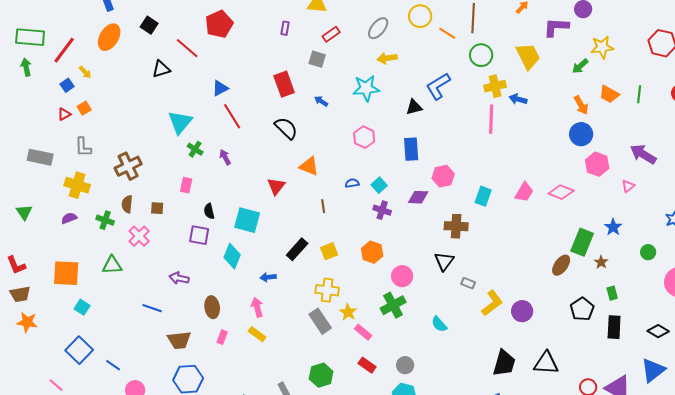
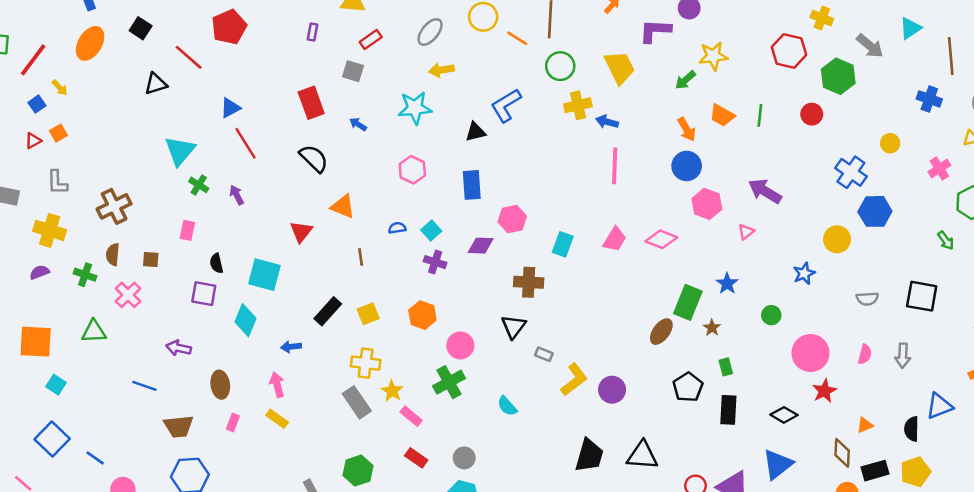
pink line: (491, 119) -> (615, 166), moved

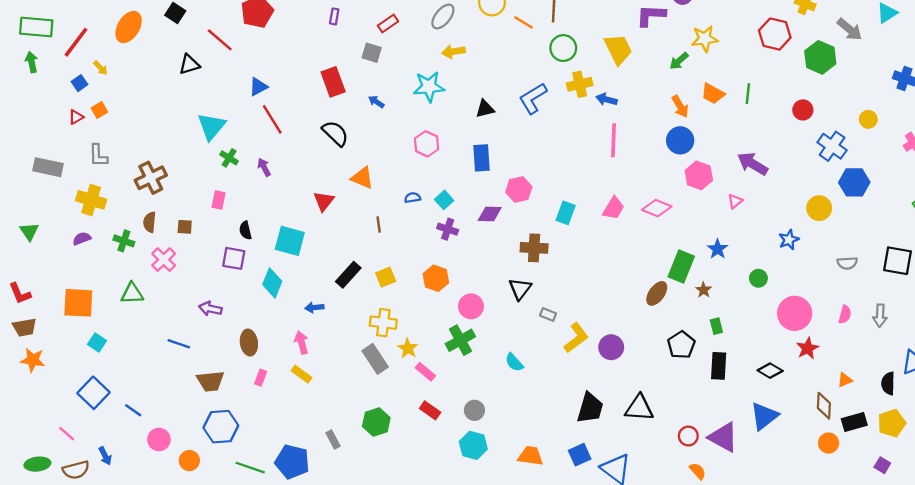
blue L-shape: (506, 105) -> (533, 98), moved
red circle: (812, 114) -> (803, 110), moved

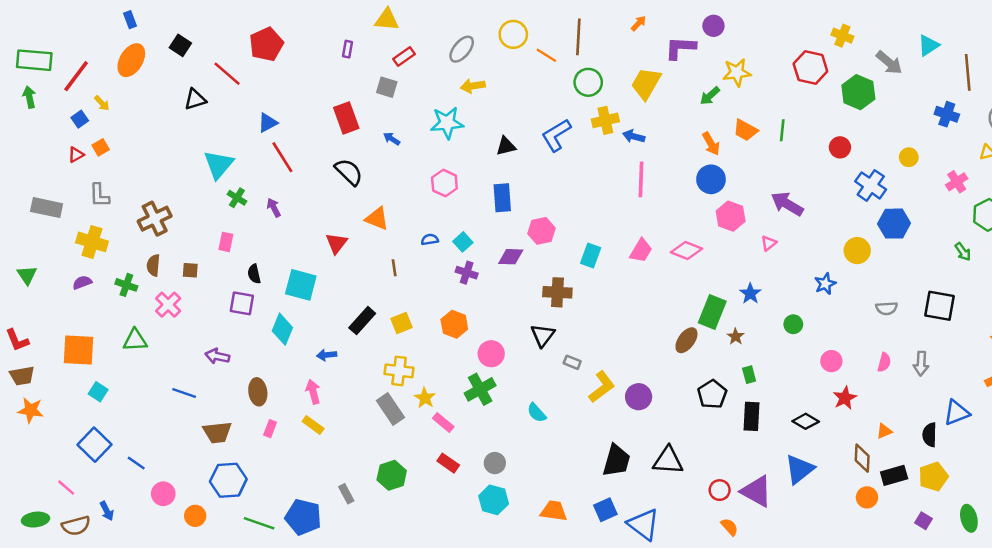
yellow trapezoid: (618, 49) -> (646, 84), turned -124
pink circle: (795, 313) -> (831, 361), size x0.6

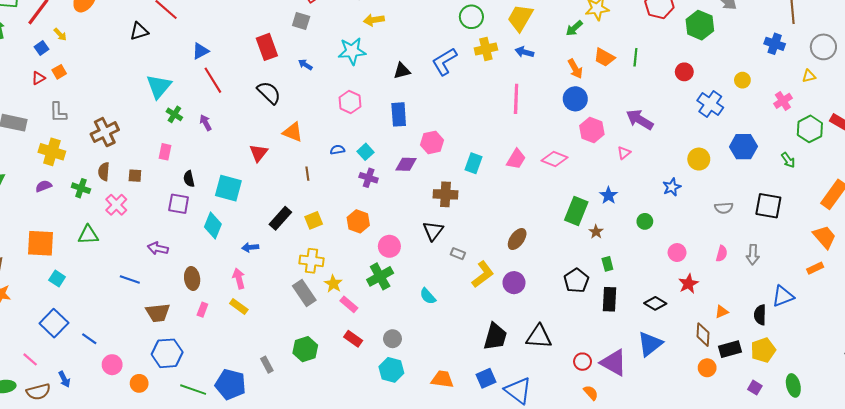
blue arrow: (634, 136) -> (524, 52), moved
blue hexagon: (894, 224) -> (743, 147), moved
brown ellipse: (686, 340) -> (517, 239), moved

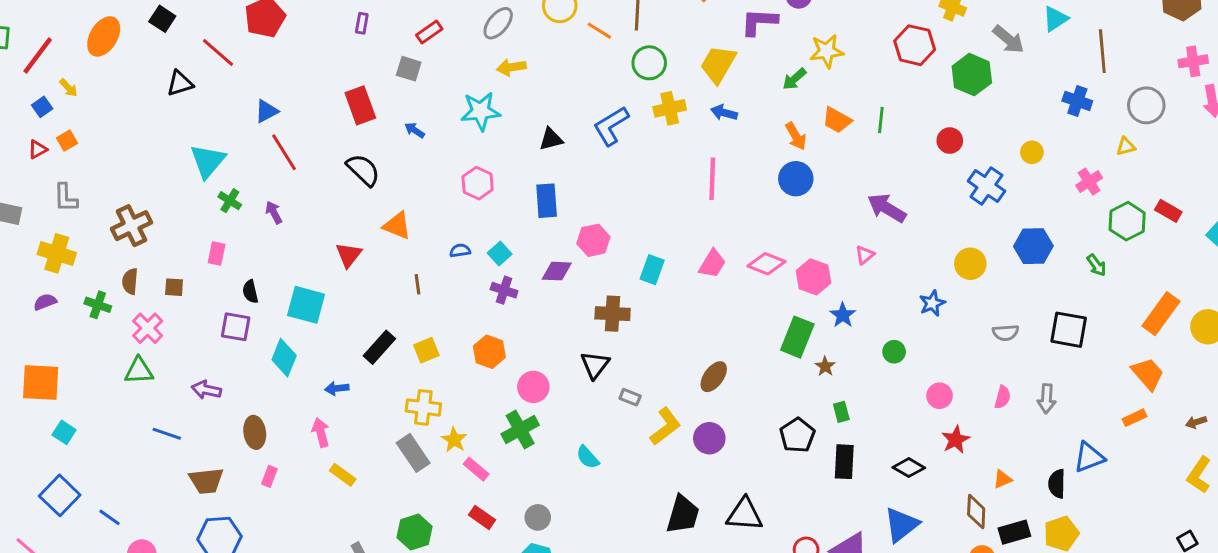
pink hexagon: (592, 130) -> (813, 277), moved
green triangle: (88, 235) -> (139, 371), moved
yellow rectangle: (239, 307) -> (343, 475), moved

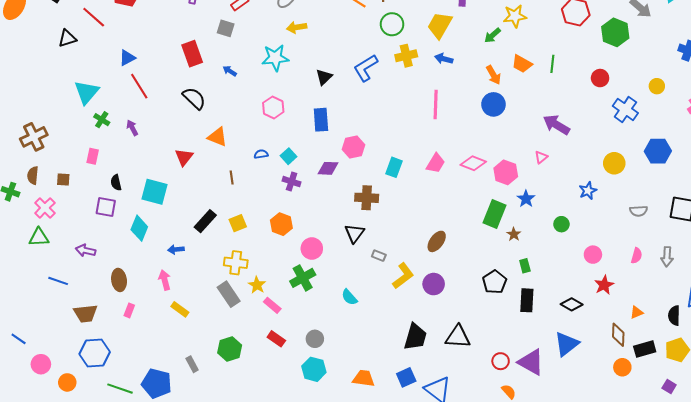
black triangle: (551, 139) -> (324, 77), turned -30

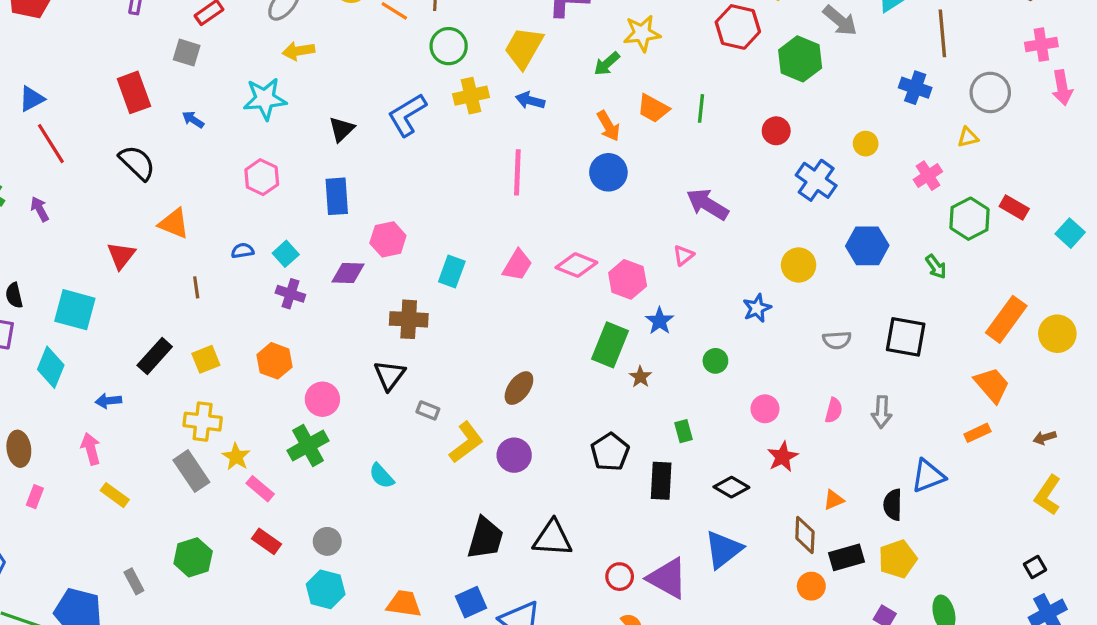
green rectangle: (525, 266) -> (684, 431), moved

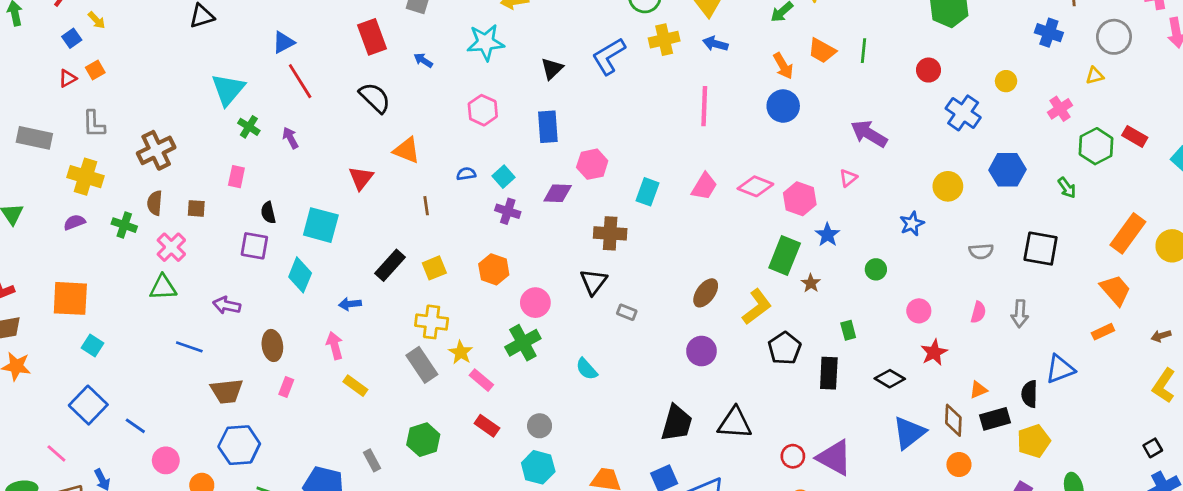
yellow L-shape: (466, 442) -> (757, 307), moved
blue triangle: (723, 549) -> (909, 433), moved
black rectangle: (846, 557) -> (995, 419), moved

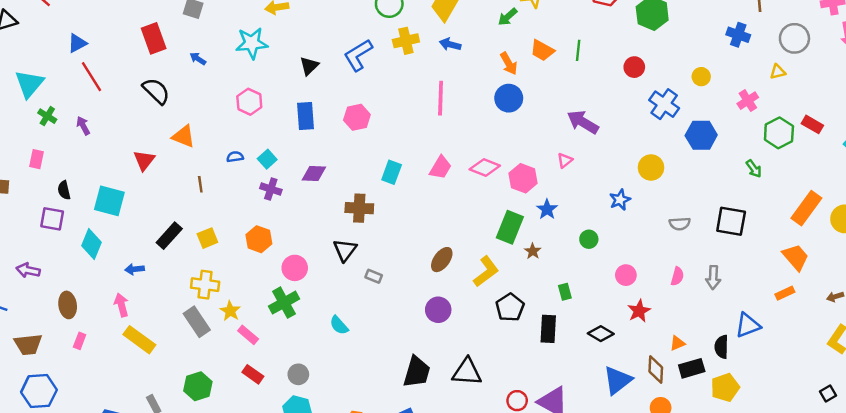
pink hexagon: (592, 164) -> (357, 117), moved
blue hexagon: (1007, 170) -> (701, 135), moved
yellow rectangle: (355, 386) -> (139, 340), size x1.5

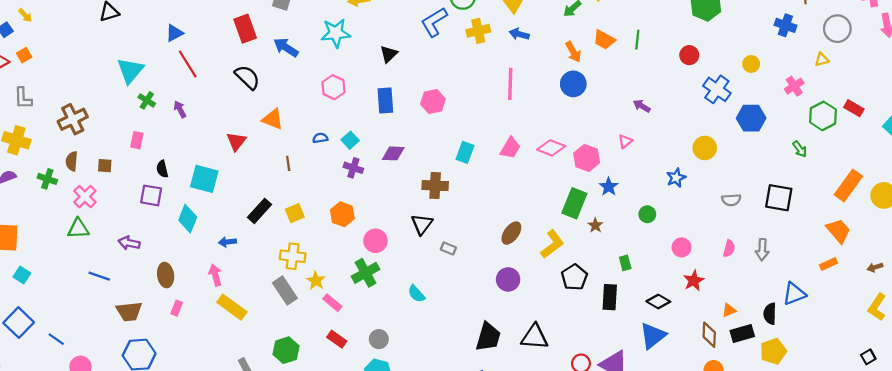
blue L-shape: (358, 55) -> (434, 22), moved
blue arrow: (198, 59) -> (286, 47), size x1.6
purple arrow: (583, 122) -> (642, 106), size x0.6
blue triangle: (618, 380) -> (653, 336), moved

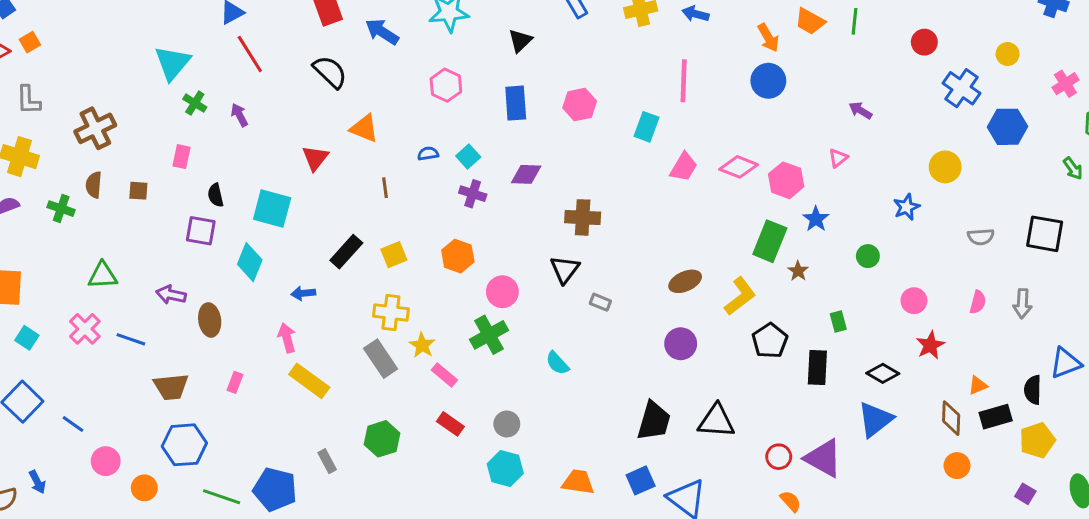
cyan rectangle: (465, 152) -> (646, 127), moved
pink cross: (85, 197) -> (85, 329), moved
brown ellipse: (511, 233) -> (685, 281), turned 30
brown ellipse: (166, 275) -> (210, 320), moved

